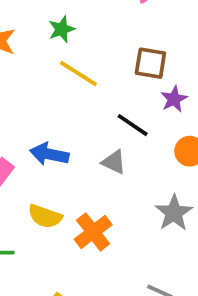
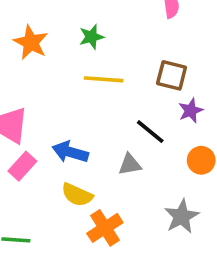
yellow line: (78, 74) -> (104, 79), turned -33
gray triangle: (114, 162) -> (130, 164), turned -40
yellow semicircle: (45, 216) -> (77, 195), moved

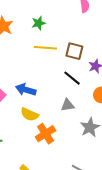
brown square: (172, 75) -> (74, 51), moved
gray triangle: (130, 164) -> (68, 105), moved

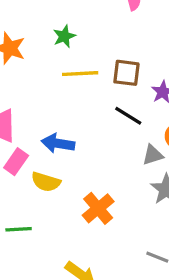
gray triangle: (68, 105) -> (153, 155), moved
yellow semicircle: (29, 114) -> (46, 182), moved

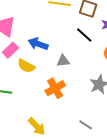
gray triangle: (153, 155) -> (63, 61), moved

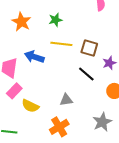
blue arrow: (38, 44) -> (34, 57), moved

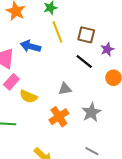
yellow line: (61, 44) -> (57, 32), turned 65
gray star: (102, 122) -> (91, 112), moved

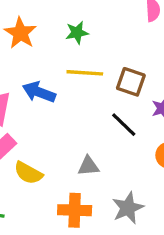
yellow line: (57, 32) -> (85, 73), turned -70
orange cross: (59, 117) -> (75, 210), turned 30

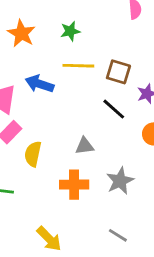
yellow semicircle: (28, 173) -> (33, 154), turned 75

